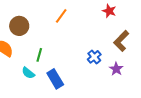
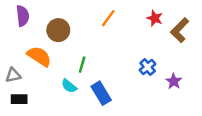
red star: (109, 11) -> (155, 18), moved
brown L-shape: (121, 41) -> (180, 30), moved

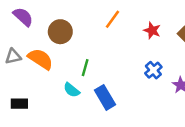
purple semicircle: (23, 16) -> (23, 17), turned -42
red star: (155, 18) -> (152, 30), moved
gray triangle: (13, 75) -> (13, 56), moved

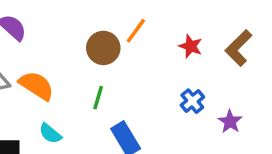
brown circle: (60, 32) -> (103, 48), moved
cyan semicircle: (71, 90) -> (50, 134), moved

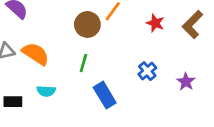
blue cross: (192, 101) -> (147, 71), moved
cyan semicircle: (50, 134) -> (46, 91), turned -36

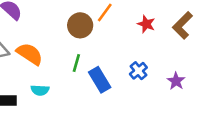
blue rectangle: (105, 95) -> (100, 80), moved

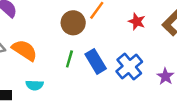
blue cross: (138, 71) -> (129, 66), size x1.5
blue rectangle: (100, 80) -> (96, 61), moved

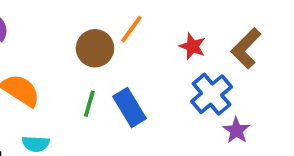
blue cross: (129, 66) -> (212, 94), moved

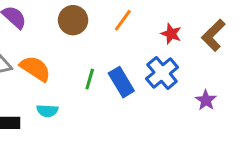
brown circle: (95, 48) -> (73, 20), moved
blue cross: (212, 94) -> (162, 73), moved

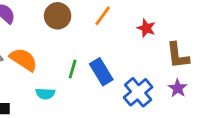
brown L-shape: (213, 35) -> (178, 55), moved, turned -52
blue cross: (162, 73) -> (138, 92), moved
cyan semicircle: (47, 111) -> (45, 94), moved

